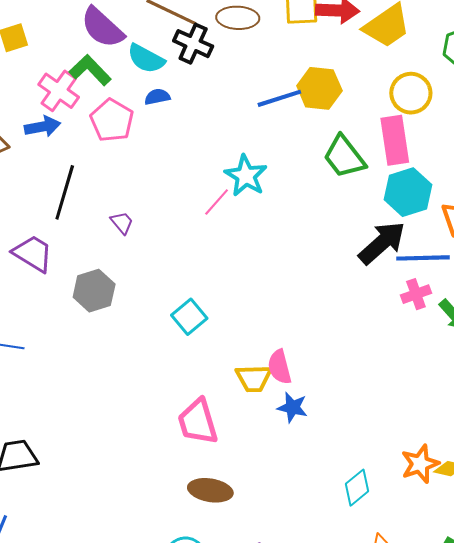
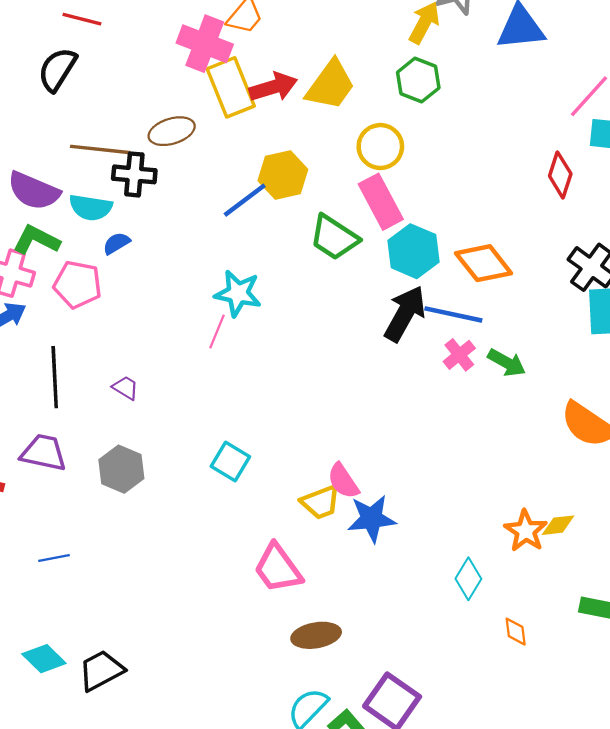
blue line: (423, 258) -> (453, 314), turned 33
blue star: (292, 407) -> (372, 519), size x1.4

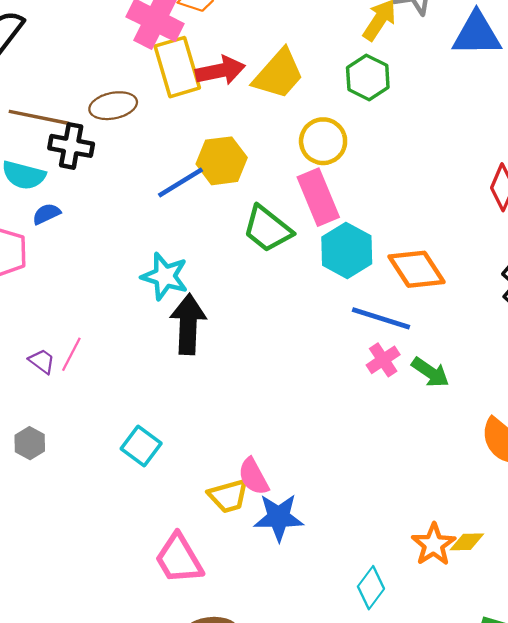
black arrow: (405, 314) -> (188, 324), moved, turned -32
pink line: (217, 332) -> (71, 354), moved
gray hexagon: (121, 469) -> (30, 443), size x0.7

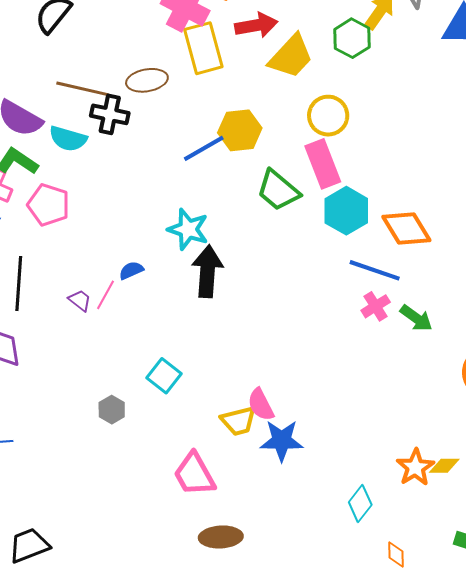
red arrow: (220, 71) -> (256, 25), moved
green hexagon: (368, 78) -> (352, 38), moved
blue semicircle: (46, 214) -> (131, 270), moved
gray hexagon: (30, 443) -> (112, 410), moved

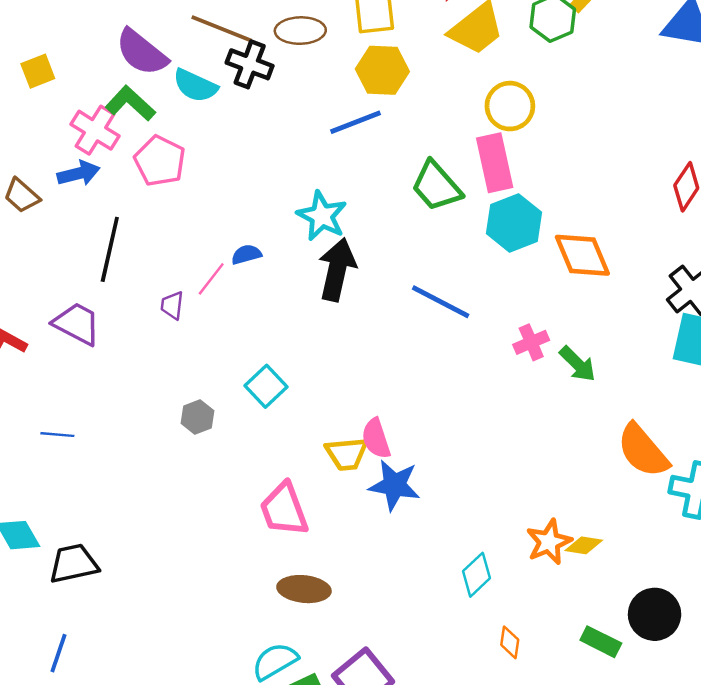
yellow hexagon: (240, 130) -> (382, 70), moved
blue line: (375, 270) -> (441, 302), moved
purple trapezoid: (80, 300) -> (172, 305), moved, turned -130

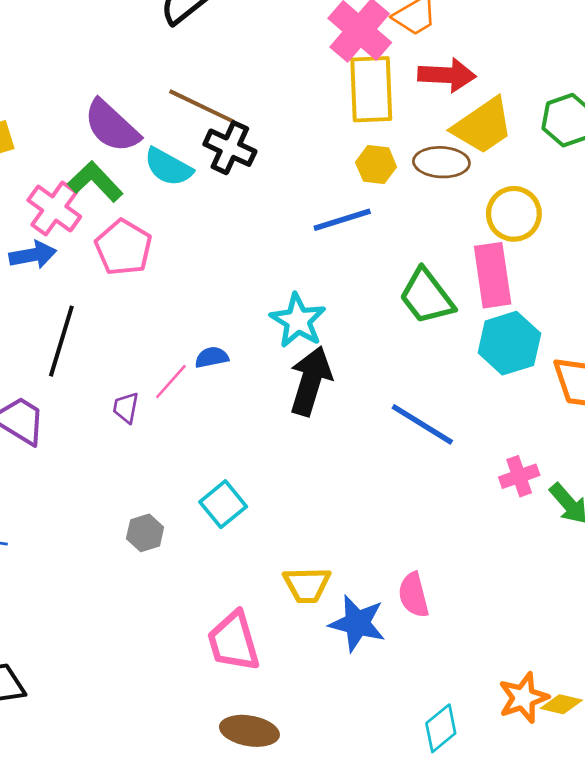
brown ellipse: (300, 31) -> (441, 162), moved
yellow hexagon: (382, 70) -> (376, 165), size x0.7
pink semicircle: (376, 438) -> (414, 595), moved

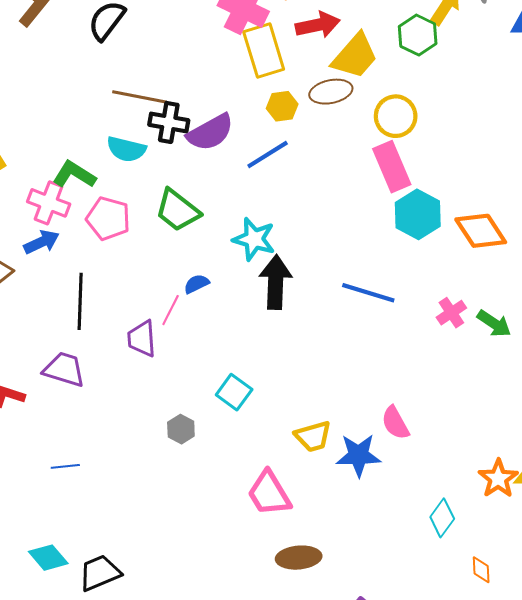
purple semicircle: (112, 126) -> (210, 132), moved, turned -57
green trapezoid: (427, 296) -> (177, 210), moved
purple trapezoid: (126, 408) -> (142, 339), size x1.5

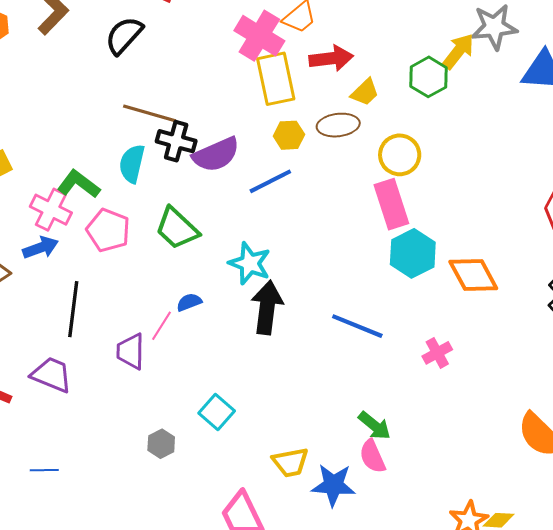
yellow trapezoid: (355, 56) -> (365, 92), size x0.6
cyan semicircle: (126, 149) -> (132, 164), turned 84
green arrow: (494, 323) -> (375, 426), moved

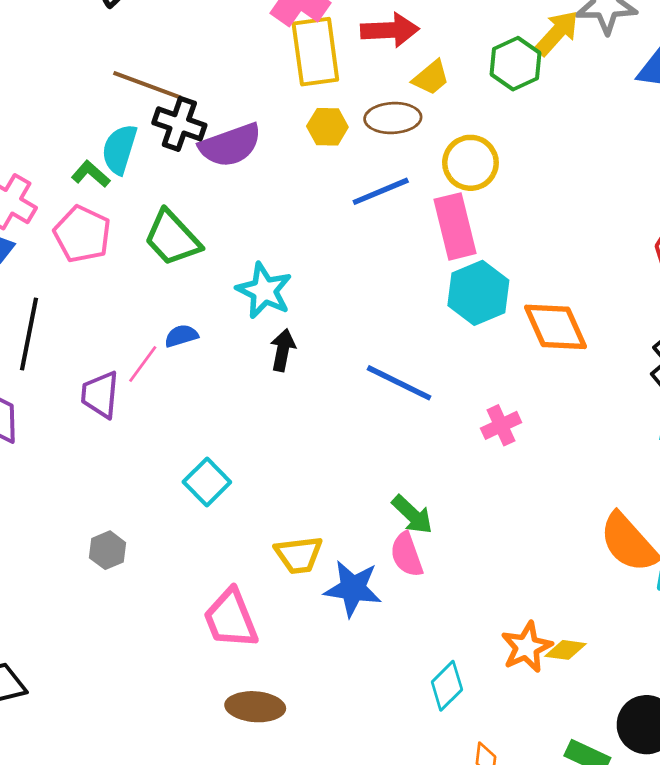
blue line: (270, 181) -> (381, 191), moved
green L-shape: (79, 184) -> (91, 174), moved, size x0.7
black arrow: (267, 307) -> (283, 350), size x0.6
gray hexagon: (161, 444) -> (108, 550), moved

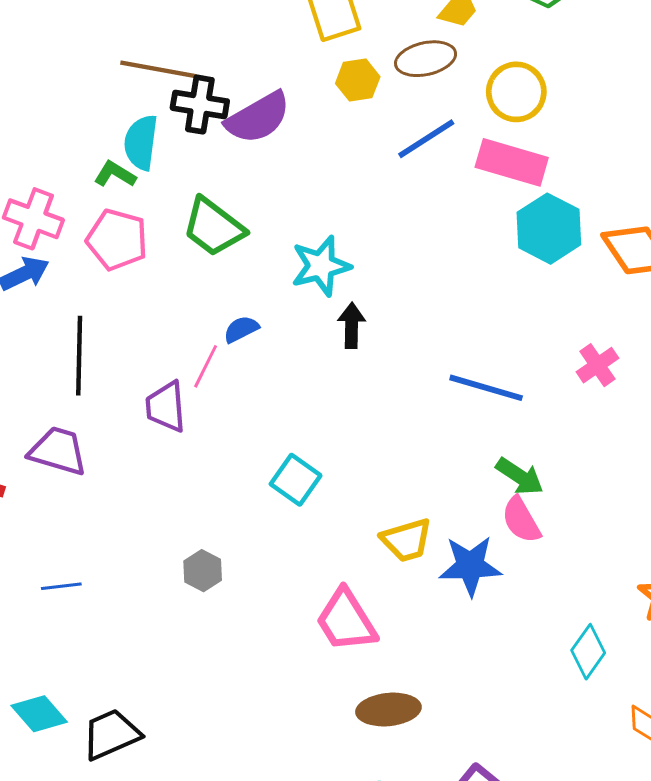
pink rectangle: (455, 226) -> (512, 162), turned -50
cyan star: (264, 291) -> (321, 266), turned -30
blue line: (399, 383) -> (486, 388), moved

